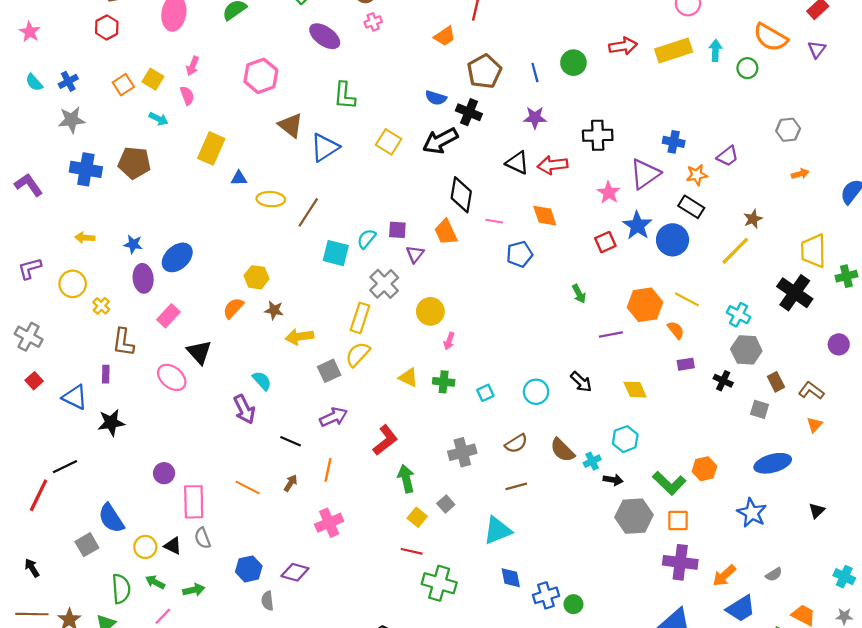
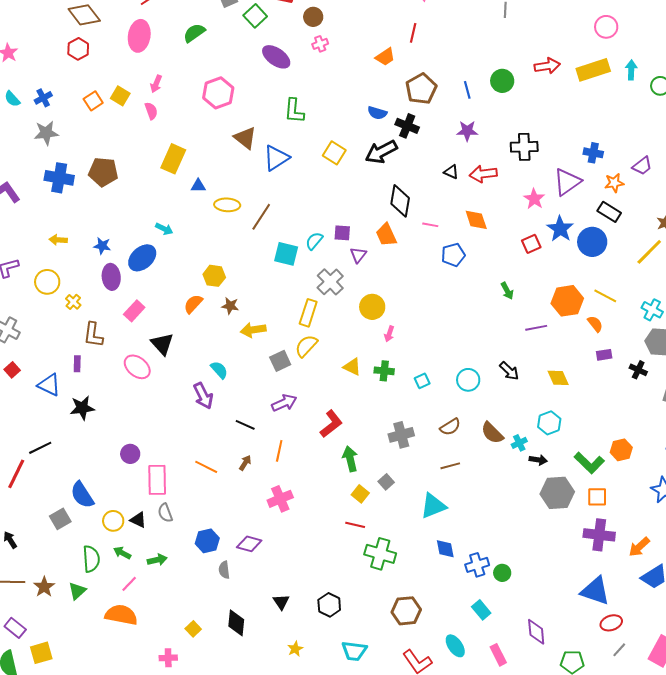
cyan arrow: (158, 119) -> (164, 229), moved
black triangle: (517, 163) -> (451, 172), size x0.7

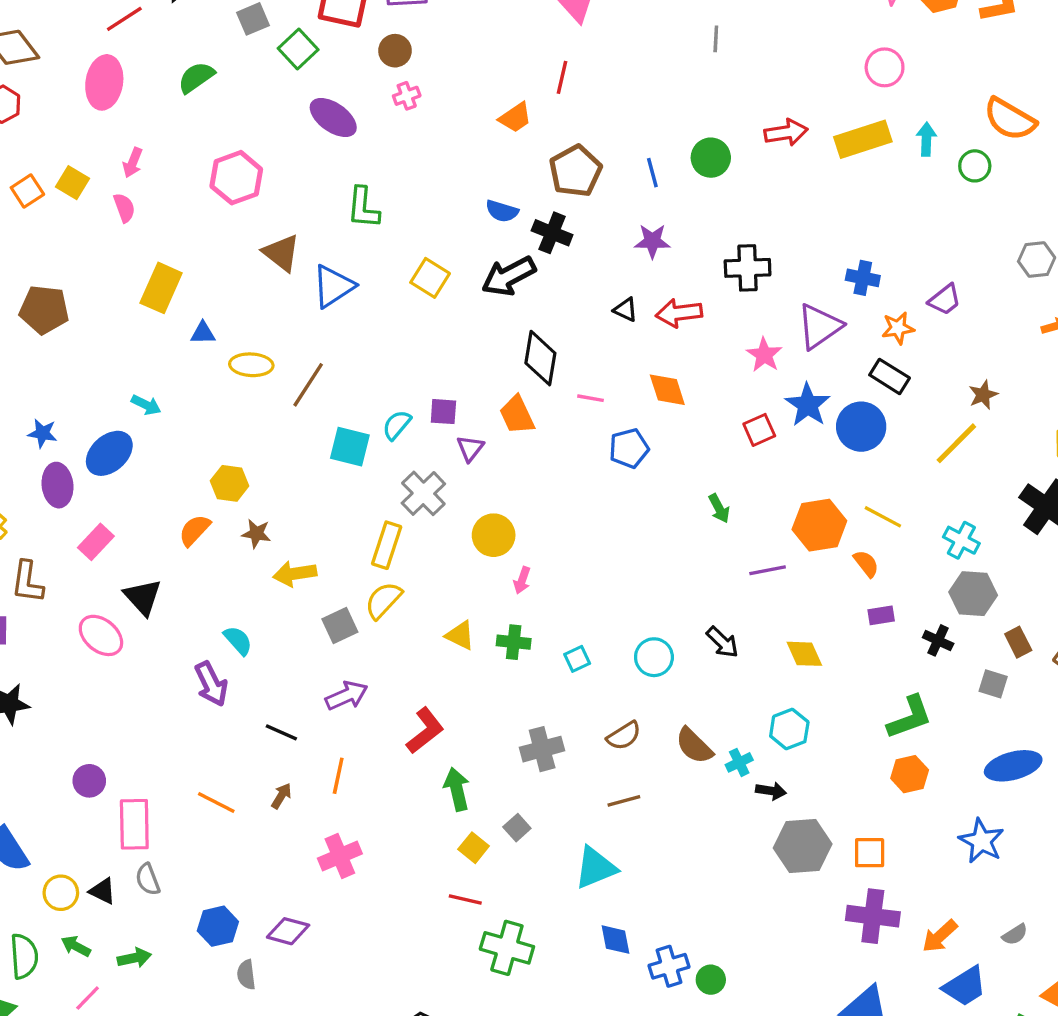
green L-shape: (589, 463) -> (910, 717), moved, turned -64

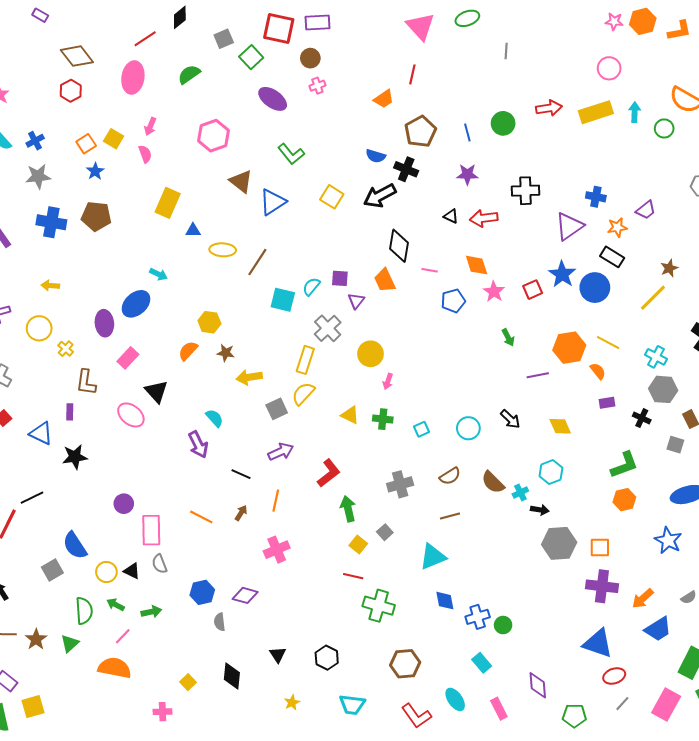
green L-shape: (363, 208) -> (291, 154), turned -44
pink star: (764, 355) -> (494, 292), moved
blue star: (42, 433) -> (95, 171), moved, turned 30

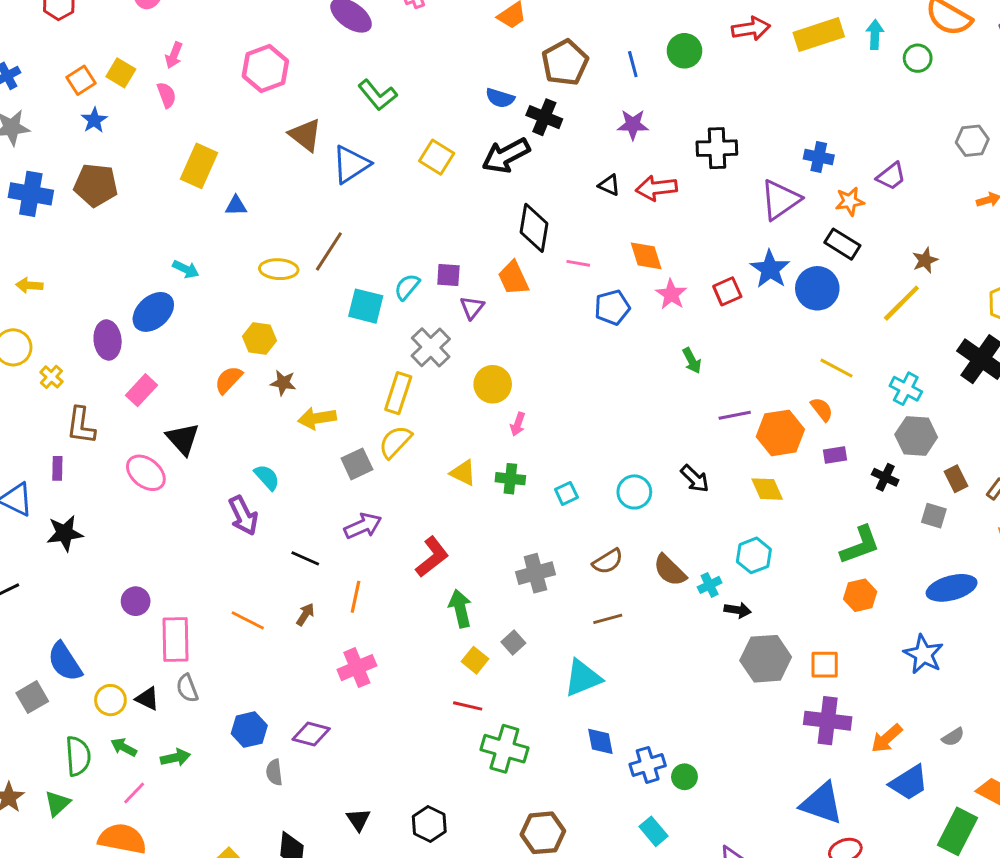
yellow ellipse: (223, 250) -> (279, 269), moved
orange hexagon: (569, 348) -> (780, 433), moved

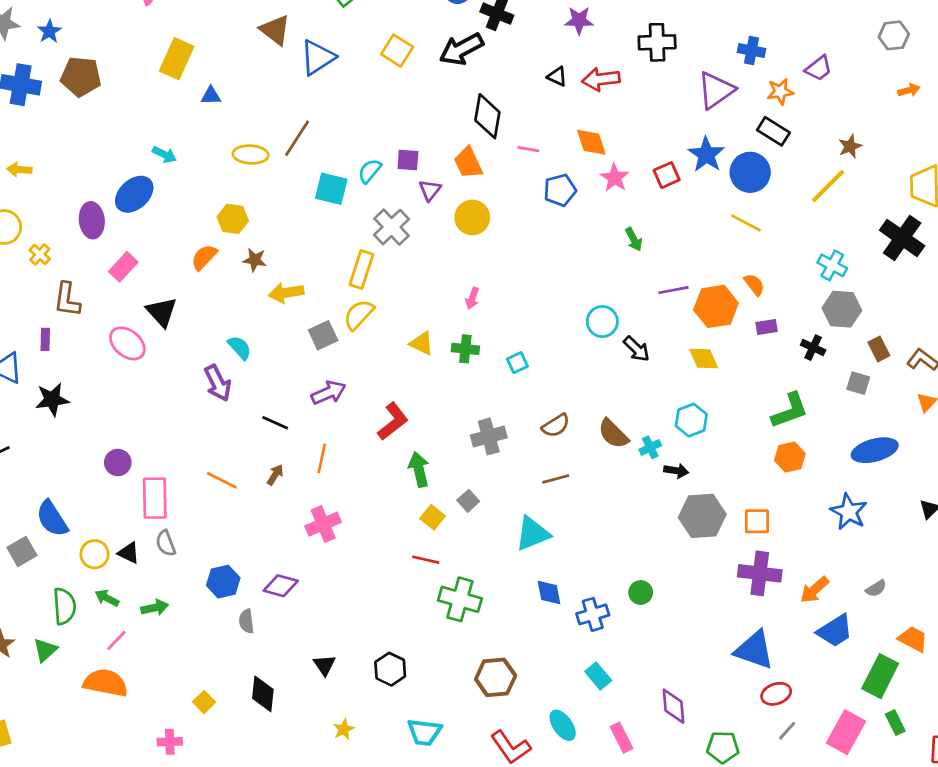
blue star: (94, 120) -> (49, 31), moved
yellow line: (836, 368) -> (746, 223), moved
yellow circle: (493, 384) -> (472, 217), moved
cyan circle: (634, 492) -> (602, 322), moved
green circle: (684, 777) -> (641, 593), moved

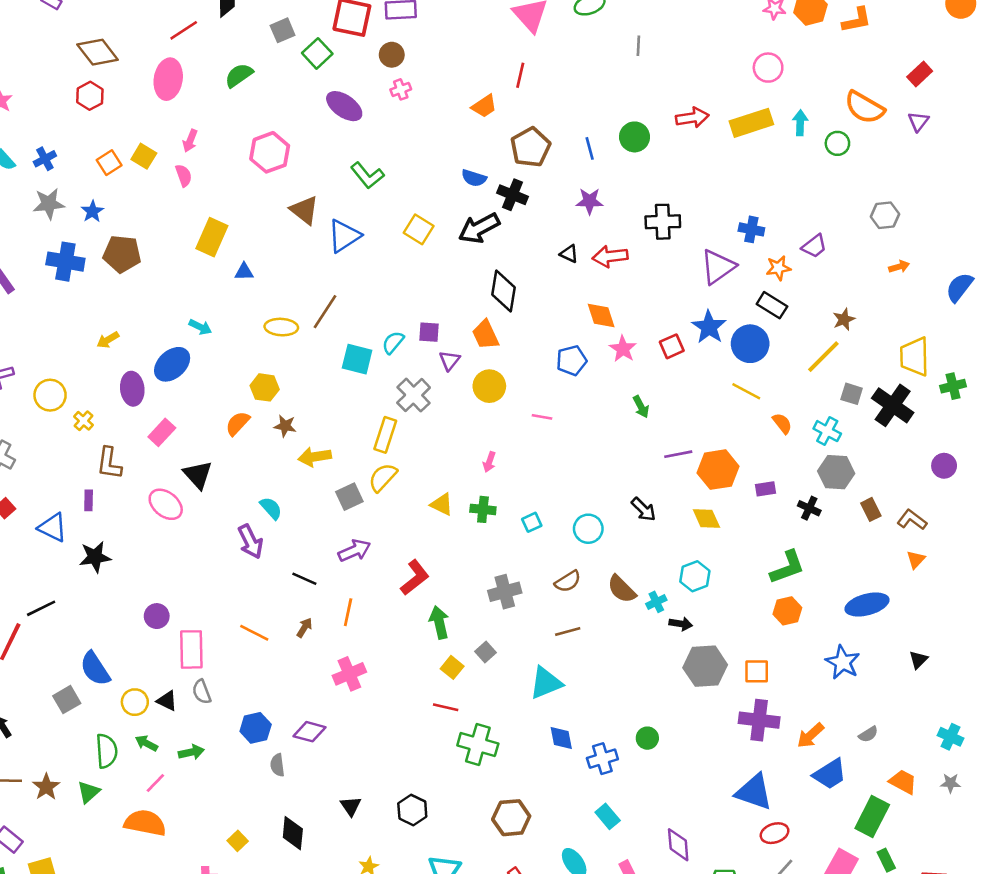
pink line: (528, 149) -> (542, 417), moved
yellow arrow: (19, 170) -> (108, 340), moved, turned -35
orange semicircle: (754, 285) -> (782, 423), moved
cyan circle: (602, 322) -> (588, 529), moved
gray square: (858, 383) -> (852, 394), moved

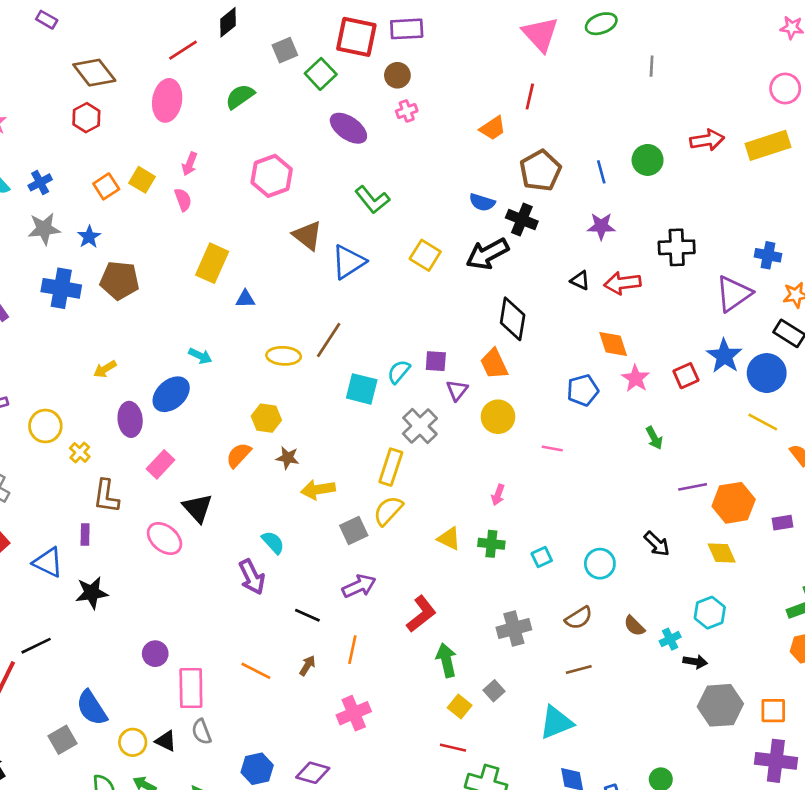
brown semicircle: (622, 589) -> (634, 626), size x0.7

